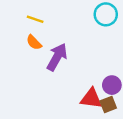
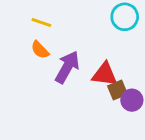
red triangle: (91, 98) -> (105, 74), moved
brown square: (108, 105) -> (118, 90), moved

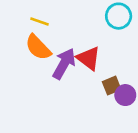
orange semicircle: (40, 50) -> (38, 47), size x1.5
red triangle: (105, 74) -> (89, 58), moved, turned 30

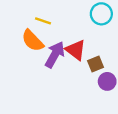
yellow line: (39, 21) -> (43, 21), moved
brown square: (112, 86) -> (96, 64), moved

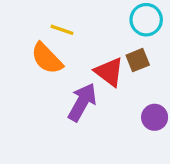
purple arrow: (55, 55) -> (82, 102), moved
brown square: (96, 64) -> (138, 60), moved

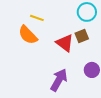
purple arrow: (82, 102) -> (59, 80), moved

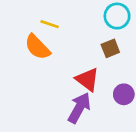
red triangle: (65, 43) -> (87, 79), moved

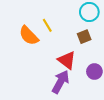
yellow line: (50, 24) -> (47, 25), moved, turned 40

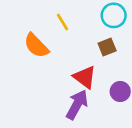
yellow line: (47, 25) -> (63, 22), moved

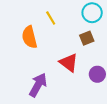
orange semicircle: (36, 46) -> (29, 37), turned 30
purple arrow: (77, 105) -> (38, 85), moved

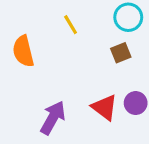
orange semicircle: (29, 37) -> (23, 51), moved
red triangle: (69, 63) -> (105, 107), moved

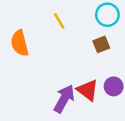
purple arrow: (53, 118) -> (64, 99), moved

